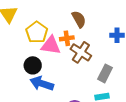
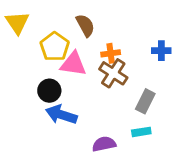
brown semicircle: (79, 19) -> (85, 25), moved
orange cross: (67, 38) -> (111, 53), moved

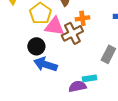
brown cross: (113, 73) -> (72, 33), moved, turned 30
cyan rectangle: (141, 132) -> (89, 78), moved

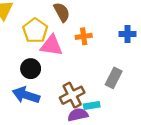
brown cross: (72, 33) -> (72, 95), moved
blue arrow: (45, 64) -> (26, 95), moved

